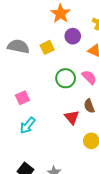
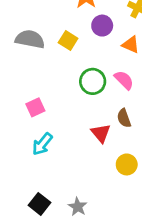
yellow square: (47, 47) -> (68, 41), turned -32

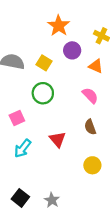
green circle: (93, 81) -> (43, 93), moved
red triangle: (101, 133) -> (58, 139), moved

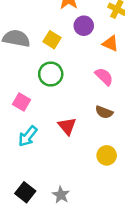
pink square: (17, 118) -> (21, 102), turned -35
brown semicircle: (90, 127) -> (104, 112), turned -49

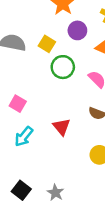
green circle: (51, 74) -> (63, 67), moved

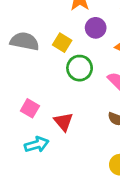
red triangle: (62, 127) -> (63, 122), moved
cyan arrow: (24, 137) -> (37, 145), turned -145

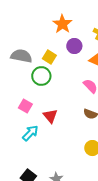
green circle: (80, 68) -> (41, 76), moved
cyan arrow: (37, 145) -> (30, 133), turned -30

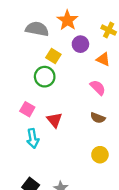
gray semicircle: (21, 56) -> (37, 29), moved
cyan arrow: (30, 133) -> (33, 138), turned 126

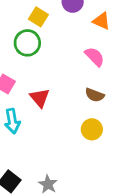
yellow circle: (100, 155) -> (92, 129), moved

